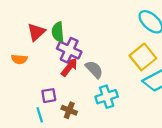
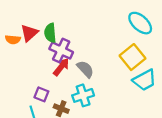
orange semicircle: (19, 59) -> (13, 40), moved
purple square: (49, 96) -> (41, 94), turned 32
cyan cross: (107, 97) -> (83, 95), moved

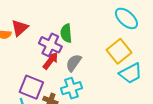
green semicircle: (50, 33) -> (66, 33), moved
gray semicircle: (85, 69) -> (74, 63), turned -102
purple square: (41, 94) -> (31, 87), size x1.6

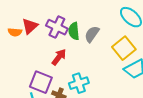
purple cross: (50, 45) -> (57, 27), moved
gray semicircle: (74, 63) -> (92, 34), moved

